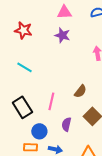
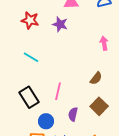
purple star: (62, 35) -> (60, 24), moved
brown semicircle: (80, 91) -> (96, 78), moved

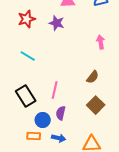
red star: (30, 20) -> (27, 19), turned -30
purple semicircle: (73, 114) -> (61, 113), moved

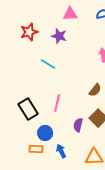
cyan line: (28, 56) -> (48, 64), moved
purple semicircle: (61, 113) -> (78, 125), moved
blue arrow: (59, 138) -> (61, 151), turned -128

